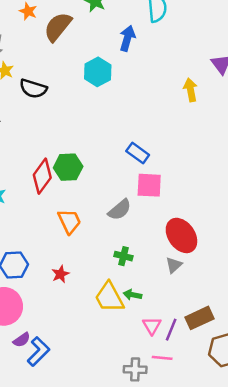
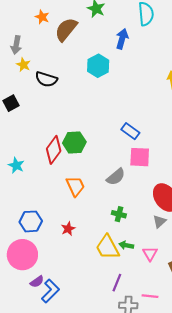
pink triangle: (152, 326) -> (150, 254), moved
purple line: (171, 330) -> (117, 283), moved

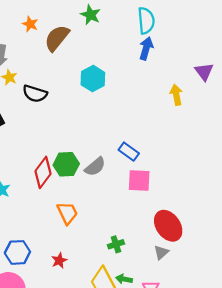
blue arrow: (122, 39) -> (146, 48), moved
gray semicircle: (116, 177) -> (95, 167), moved
green cross: (119, 214) -> (116, 244), turned -32

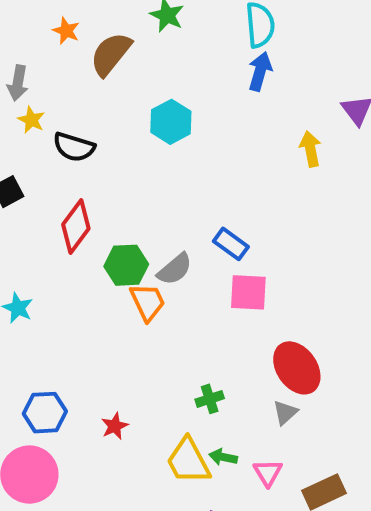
red diamond: (43, 172) -> (76, 226), moved
orange trapezoid: (67, 213) -> (148, 302), moved

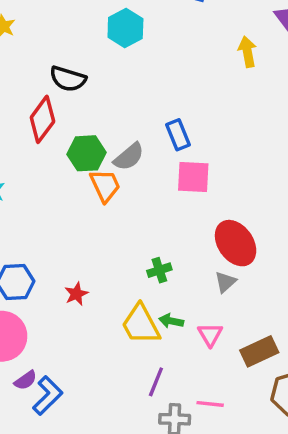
black semicircle: (74, 147) -> (68, 79), moved
blue rectangle: (231, 244) -> (178, 135), turned 32

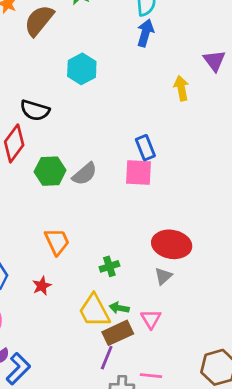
blue rectangle: (178, 135) -> (145, 148), moved
pink square: (193, 177) -> (138, 172), moved
orange trapezoid: (105, 186) -> (57, 242), moved
red ellipse: (236, 243) -> (172, 244), turned -45
brown rectangle: (259, 351) -> (118, 333), moved

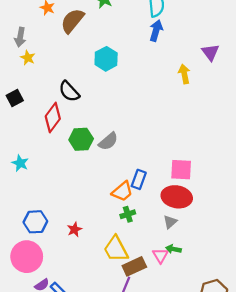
black semicircle: (35, 110) -> (69, 91), turned 30
blue rectangle: (145, 148) -> (139, 179), moved, turned 42
pink square: (138, 172) -> (181, 170), moved
orange trapezoid: (57, 242) -> (122, 191), moved, turned 75
green arrow: (119, 308) -> (173, 249), moved

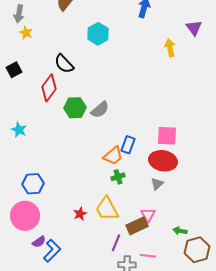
red star: (75, 229) -> (80, 214), moved
green arrow: (173, 249) -> (180, 231), moved
brown rectangle: (134, 266) -> (137, 226), moved

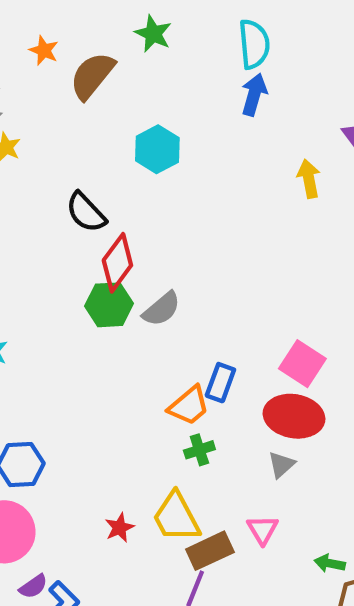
red diamond: (49, 88) -> (117, 263), moved
pink square: (167, 136) -> (302, 364), turned 30
brown rectangle: (137, 226) -> (210, 551), moved

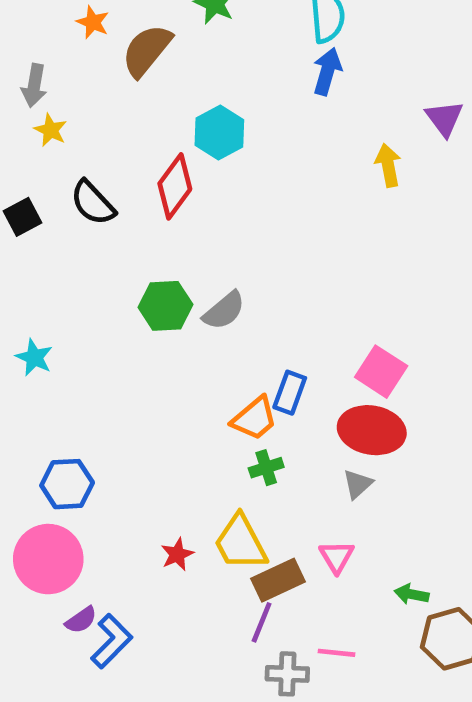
black semicircle: (86, 212) -> (93, 203), moved
red diamond: (117, 263) -> (175, 186), moved

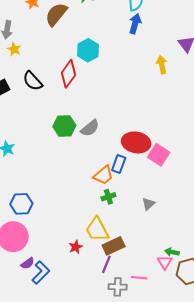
red ellipse: (372, 430) -> (136, 142), moved
red star: (177, 554) -> (76, 247), moved
pink triangle: (337, 557) -> (165, 262), moved

